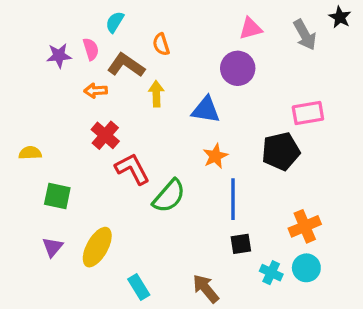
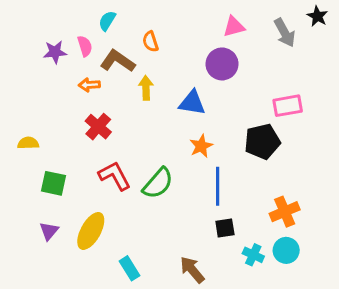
red L-shape: (132, 169) -> (115, 176), moved

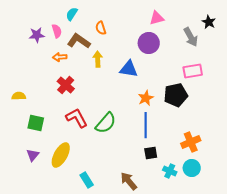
black star: (317, 16) -> (209, 22), moved
gray arrow: (285, 33) -> (191, 37), moved
orange star: (201, 146) -> (146, 98), moved

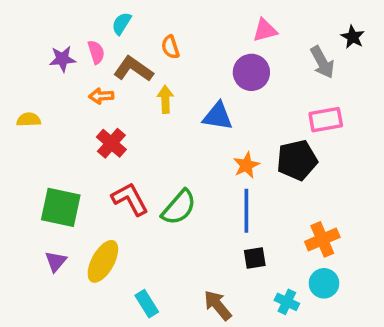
yellow semicircle: (19, 96) -> (29, 120), moved
green square: (36, 123) -> (61, 207), size x1.4
cyan cross: (170, 171) -> (287, 302), moved

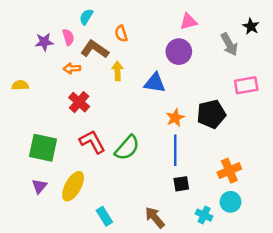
pink rectangle: (326, 120) -> (246, 85), moved

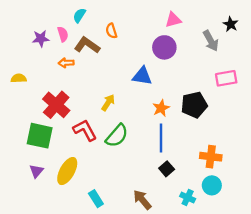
yellow arrow: (118, 71) -> (108, 103), moved, turned 35
red cross: (79, 102) -> (56, 105), moved, size x1.4
orange cross: (229, 171) -> (211, 157), turned 30
black square: (181, 184) -> (167, 169), turned -32

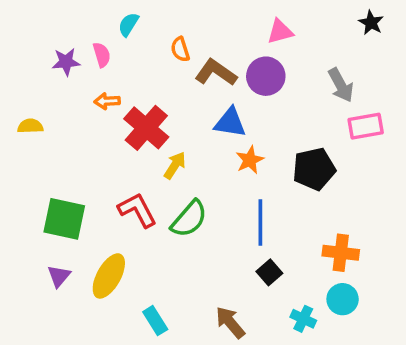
black star: (231, 24) -> (371, 23), moved
gray arrow: (211, 41) -> (341, 85), moved
brown L-shape: (87, 45) -> (216, 73), moved
red cross: (56, 105) -> (146, 128), moved
orange star: (161, 108) -> (250, 160), moved

